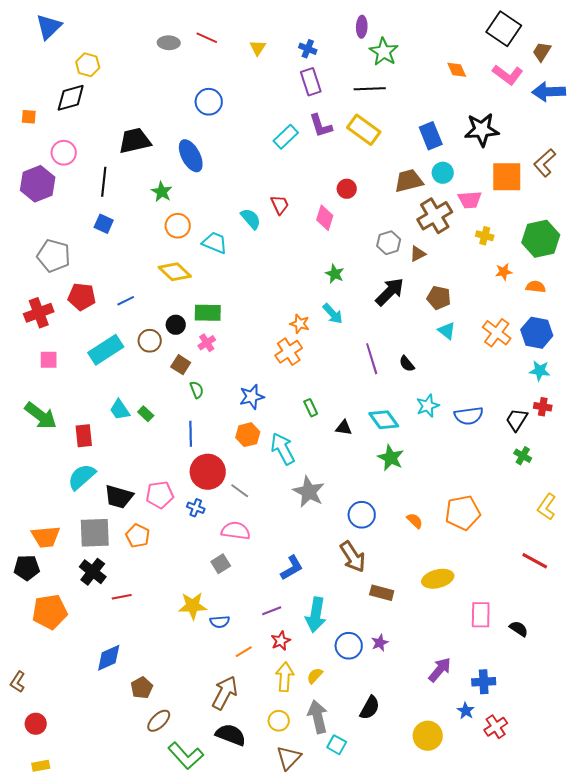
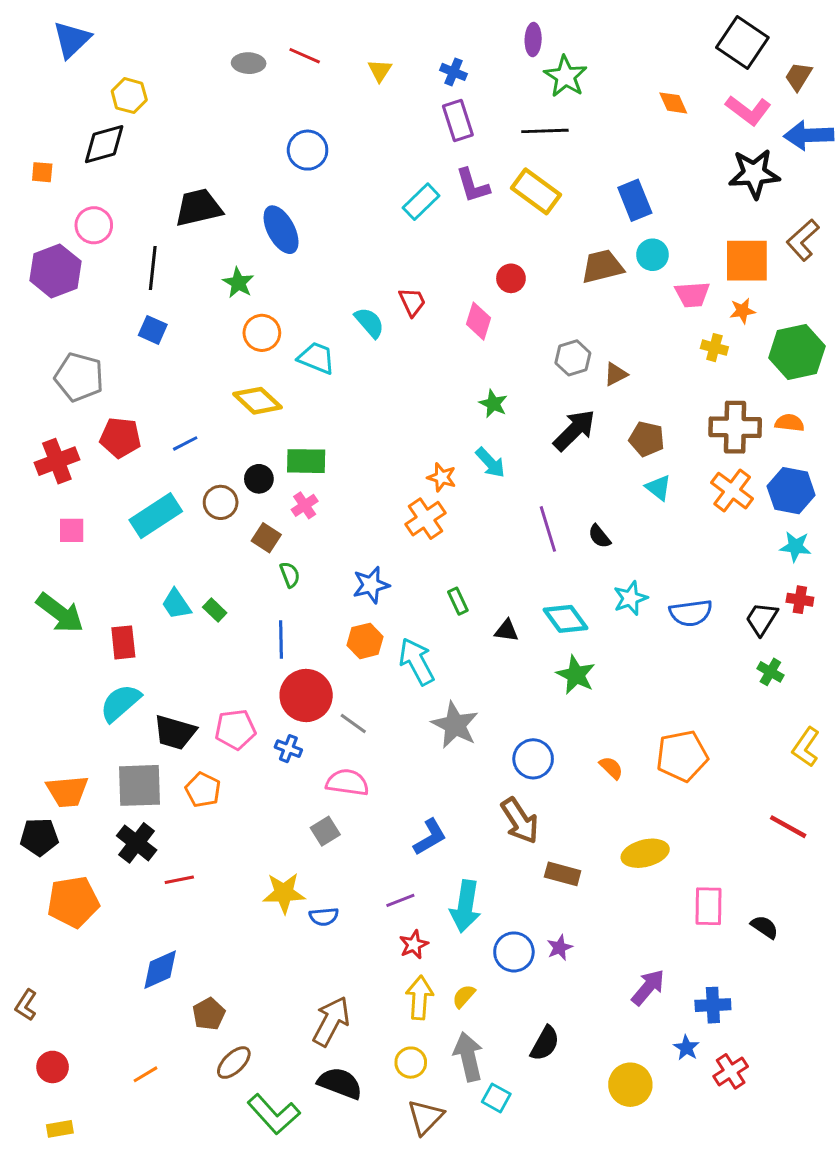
black star: (482, 130) -> (754, 174), moved
brown cross: (435, 216) -> (735, 427), moved, turned 32
orange star: (504, 272) -> (742, 311), moved
orange line: (244, 652) -> (145, 1074), moved

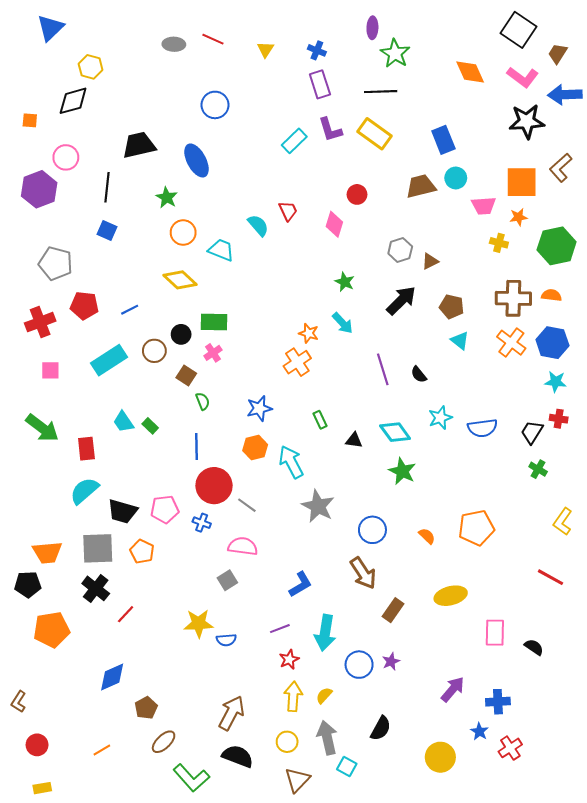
orange diamond: (673, 103) -> (470, 72), size x1.4
brown rectangle: (563, 874) -> (393, 610), turned -70
red line: (179, 880) -> (126, 614), turned -36

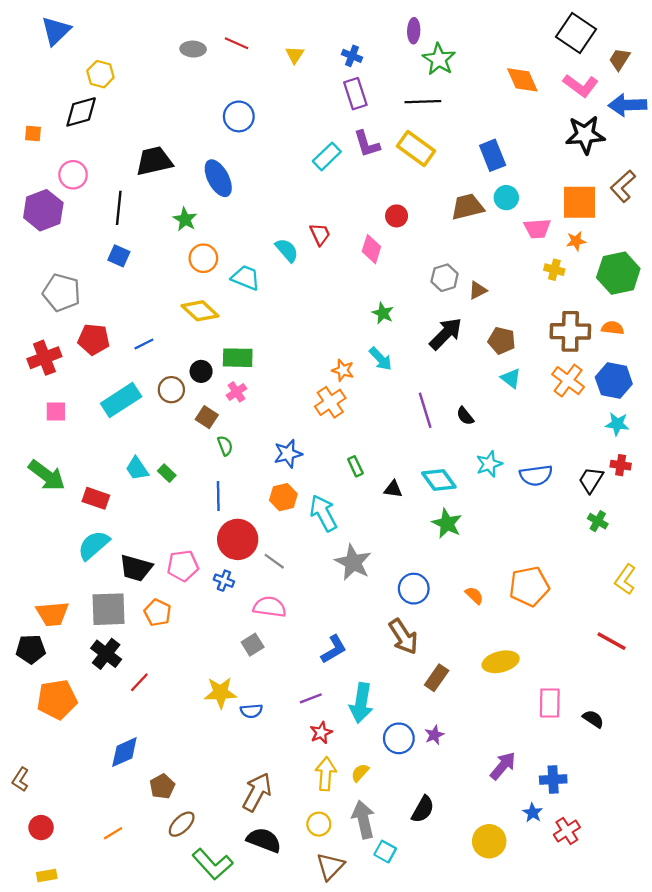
red rectangle: (86, 449) -> (96, 498), turned -65

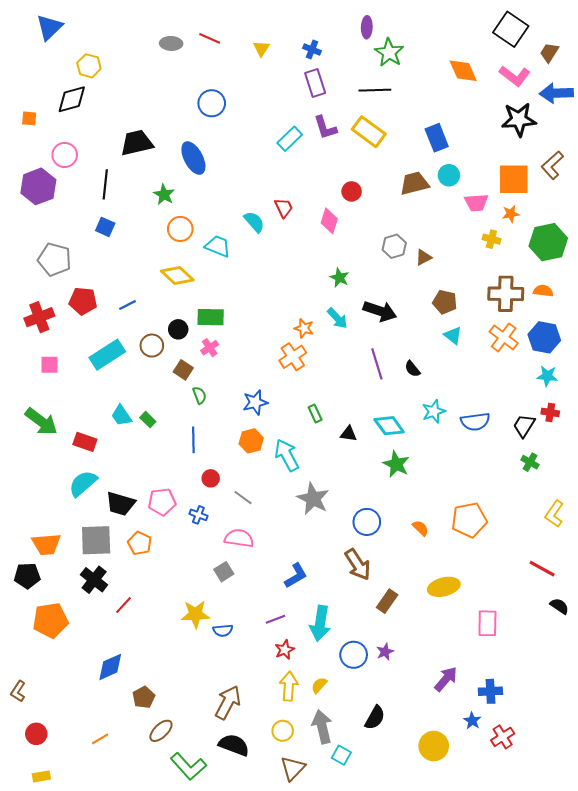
black arrow: (446, 334) -> (380, 311), moved, turned 64
red circle: (238, 539) -> (211, 478), size x0.5
black semicircle: (593, 719) -> (559, 606), moved

